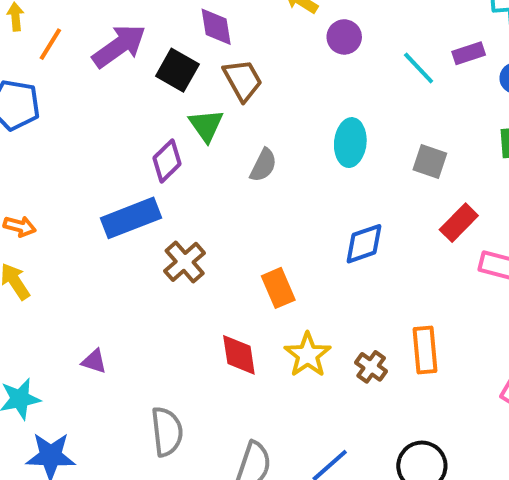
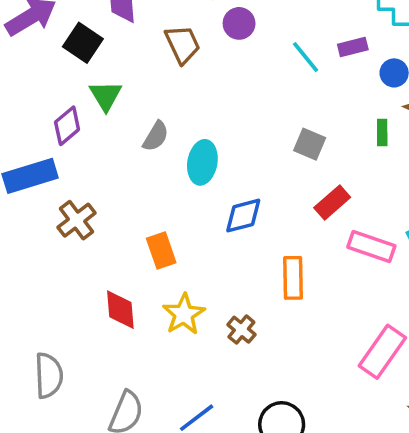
brown trapezoid: (243, 80) -> (183, 44), moved
cyan ellipse: (350, 143) -> (202, 162), moved
orange rectangle: (425, 350) -> (293, 278), moved

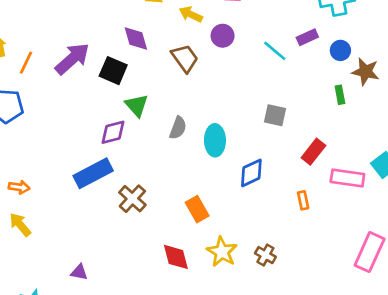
purple diamond: (67, 126) -> (113, 132), turned 36
gray square: (310, 144) -> (275, 115), moved
orange rectangle: (293, 278) -> (303, 200), moved, size x0.6

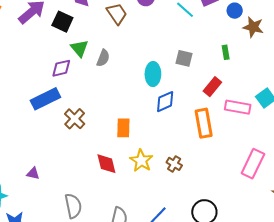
green rectangle: (340, 95) -> (226, 52), moved
gray semicircle: (178, 128) -> (103, 58), moved
cyan ellipse: (215, 140) -> (153, 74), moved
orange rectangle: (303, 200) -> (204, 123), size x2.0
orange rectangle: (197, 209) -> (123, 128), turned 30

